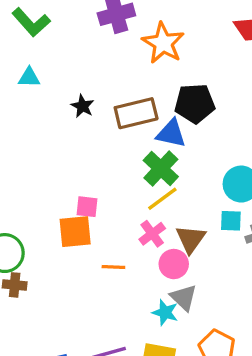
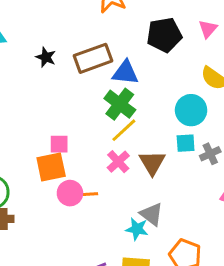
black pentagon: (195, 103) -> (164, 35), moved
pink circle: (174, 264) -> (70, 193), moved

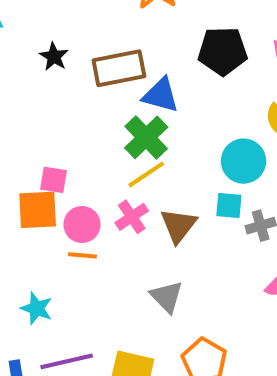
pink circle: (70, 193) -> (82, 225), moved
cyan star: (137, 229) -> (37, 308), moved

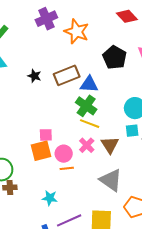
black pentagon: (223, 51) -> (115, 57), turned -30
yellow line: (146, 174) -> (90, 124), turned 66
gray triangle: (167, 297) -> (111, 180), size x1.4

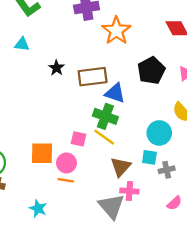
green cross: (86, 106) -> (105, 116), turned -30
pink square: (46, 135) -> (78, 139), moved
pink cross: (87, 145) -> (129, 191), moved, turned 35

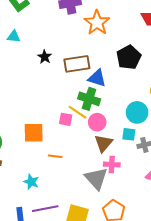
yellow line: (104, 137) -> (78, 112), moved
pink circle: (66, 163) -> (97, 122), moved

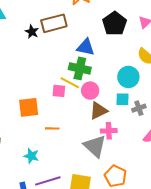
brown rectangle: (77, 64) -> (54, 23), moved
brown triangle: (103, 143) -> (98, 111), turned 30

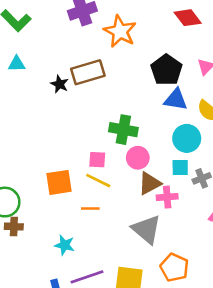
blue triangle: (86, 47) -> (176, 100), moved
yellow line: (70, 83) -> (98, 181), moved
pink cross: (109, 131) -> (167, 197), moved

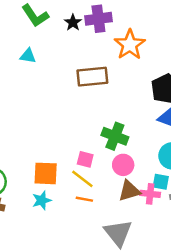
black star: (60, 84) -> (73, 22), moved
pink cross: (167, 197) -> (150, 194), moved
orange line: (90, 208) -> (84, 199), moved
cyan star: (65, 245) -> (42, 200), moved, turned 30

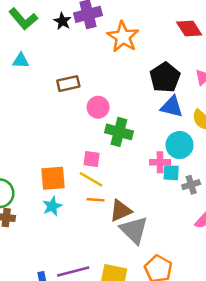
brown rectangle: (92, 77) -> (68, 84), moved, size x0.7
pink circle: (123, 165) -> (98, 107), moved
brown triangle: (129, 191) -> (121, 211), moved
pink cross: (150, 194) -> (160, 162), moved

